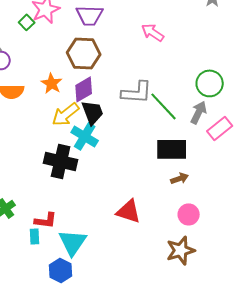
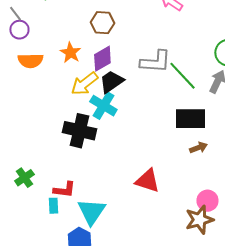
brown hexagon: (84, 53) -> (102, 23), size x0.7
black trapezoid: (93, 112) -> (111, 82), turned -104
pink circle: (189, 214) -> (207, 201), moved

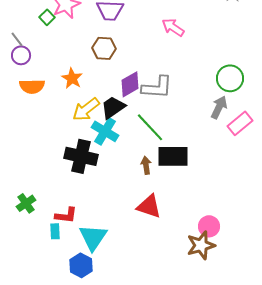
purple diamond: (102, 59) -> (130, 84), moved
green line: (182, 76) -> (150, 127), moved
black rectangle: (190, 119) -> (173, 156), moved
brown arrow: (198, 148) -> (146, 165), moved, turned -78

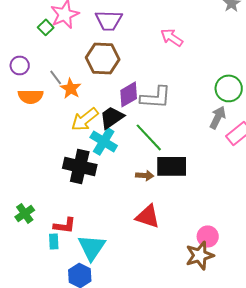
gray line: (17, 39) -> (56, 77), moved
brown hexagon: (104, 48) -> (103, 58), size x1.4
brown arrow: (146, 165) -> (145, 175), turned 102

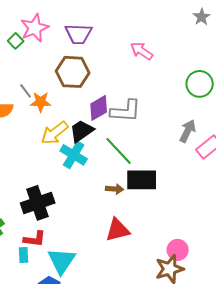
orange star: (71, 88) -> (41, 102), turned -30
green circle: (229, 88) -> (200, 84), moved
black cross: (80, 166) -> (38, 203), moved, turned -32
red triangle: (148, 216) -> (118, 230), turned -32

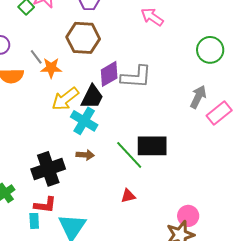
black trapezoid: (82, 131) -> (92, 97), turned 152
green line: (119, 151) -> (129, 155), moved
brown arrow: (115, 189) -> (85, 155), moved
red triangle: (118, 230) -> (128, 196), size x0.6

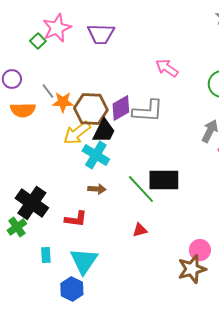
pink arrow: (152, 17) -> (167, 68), moved
brown hexagon: (83, 38) -> (91, 109), moved
black cross: (48, 169) -> (32, 203), moved, turned -36
red L-shape: (45, 205) -> (76, 219), moved

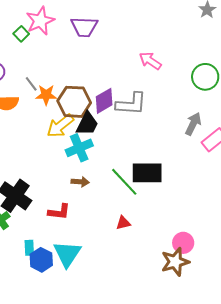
cyan cross: (96, 155) -> (79, 148), turned 36
blue hexagon: (72, 289) -> (41, 260), moved

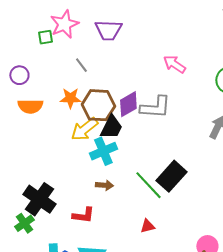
green square: (21, 34) -> (45, 37), turned 35
gray line: (31, 84) -> (81, 65), moved
black rectangle: (147, 173) -> (171, 176), turned -48

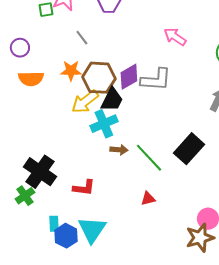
black rectangle: (171, 176) -> (189, 149), moved
brown arrow: (104, 185) -> (119, 150), moved

